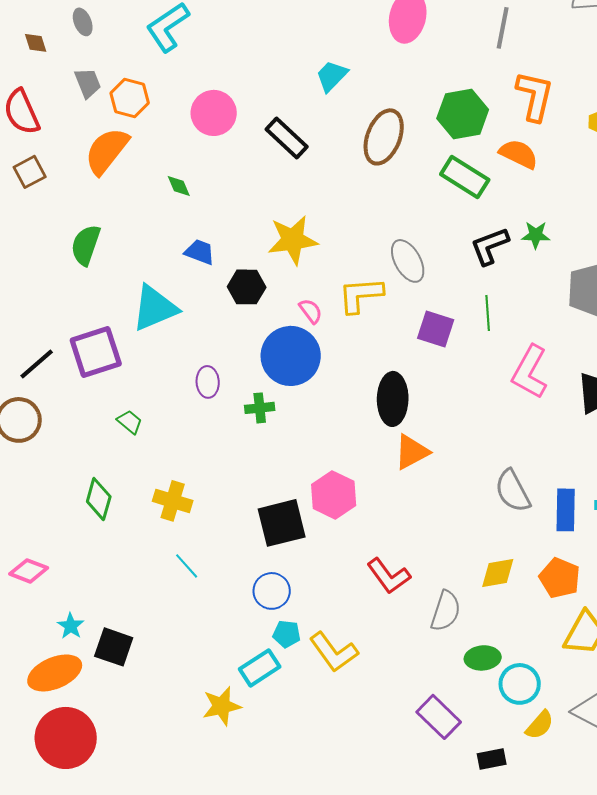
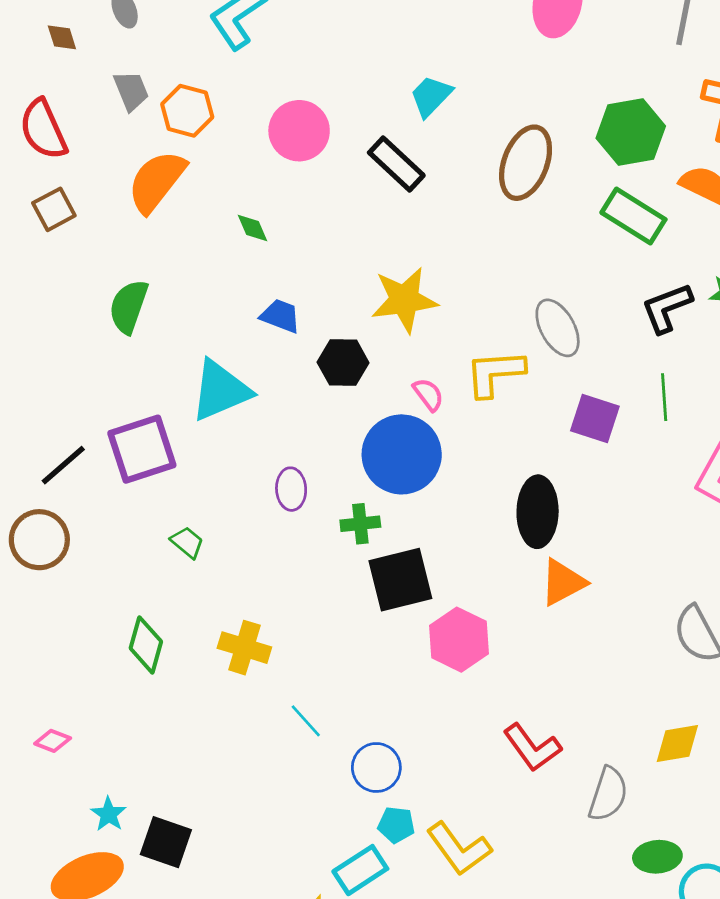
cyan trapezoid: (332, 76) -> (431, 96), moved
black square: (282, 523) -> (400, 580), moved
cyan line: (187, 566) -> (306, 721), moved
pink diamond: (29, 571) -> (53, 741), size x0.7

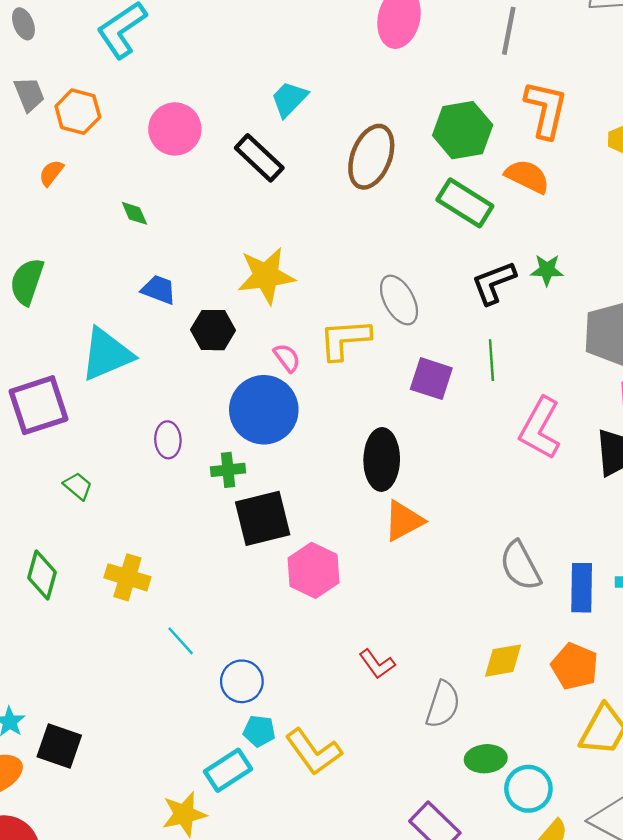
orange semicircle: (157, 181) -> (51, 173), size x0.5
red L-shape: (532, 748) -> (377, 664), size x0.7

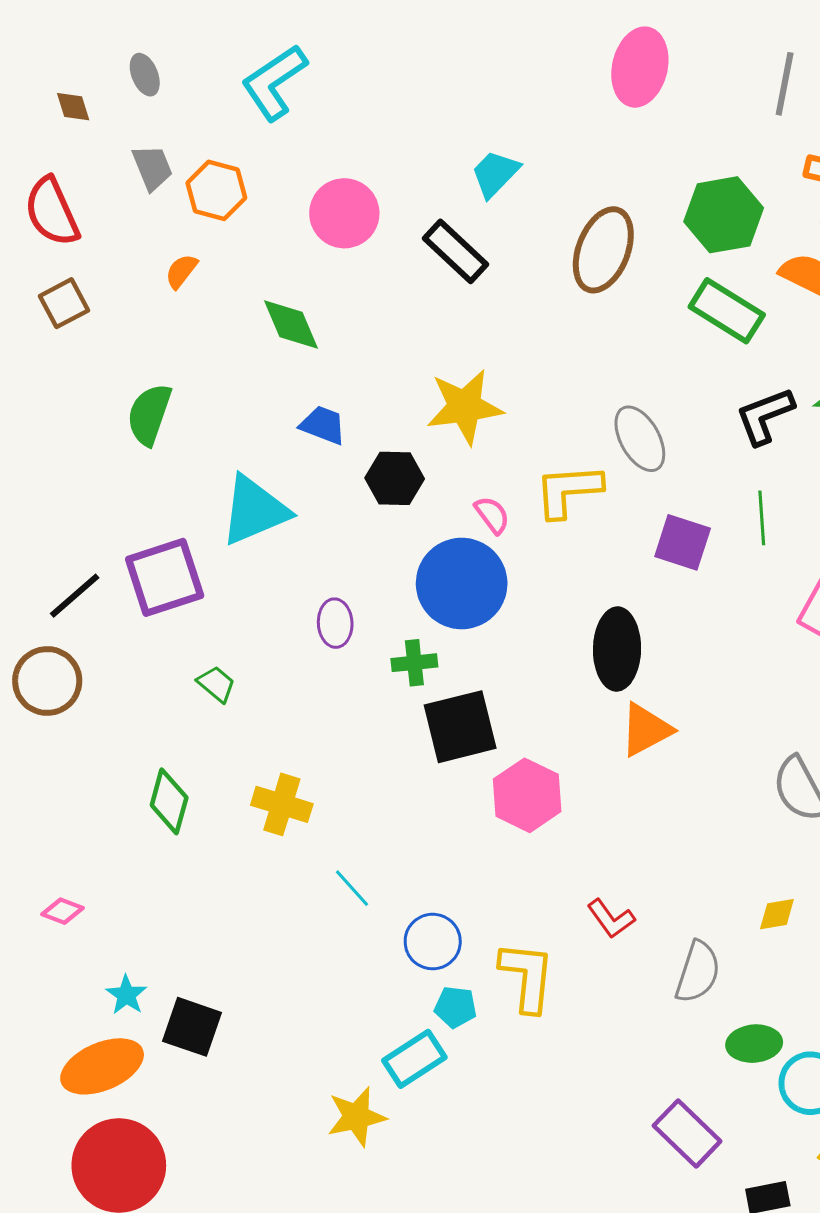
green diamond: (134, 213) -> (291, 325), size x1.6
yellow diamond: (503, 661) -> (777, 914), size x0.7
yellow L-shape: (313, 752) -> (527, 977), moved, turned -138

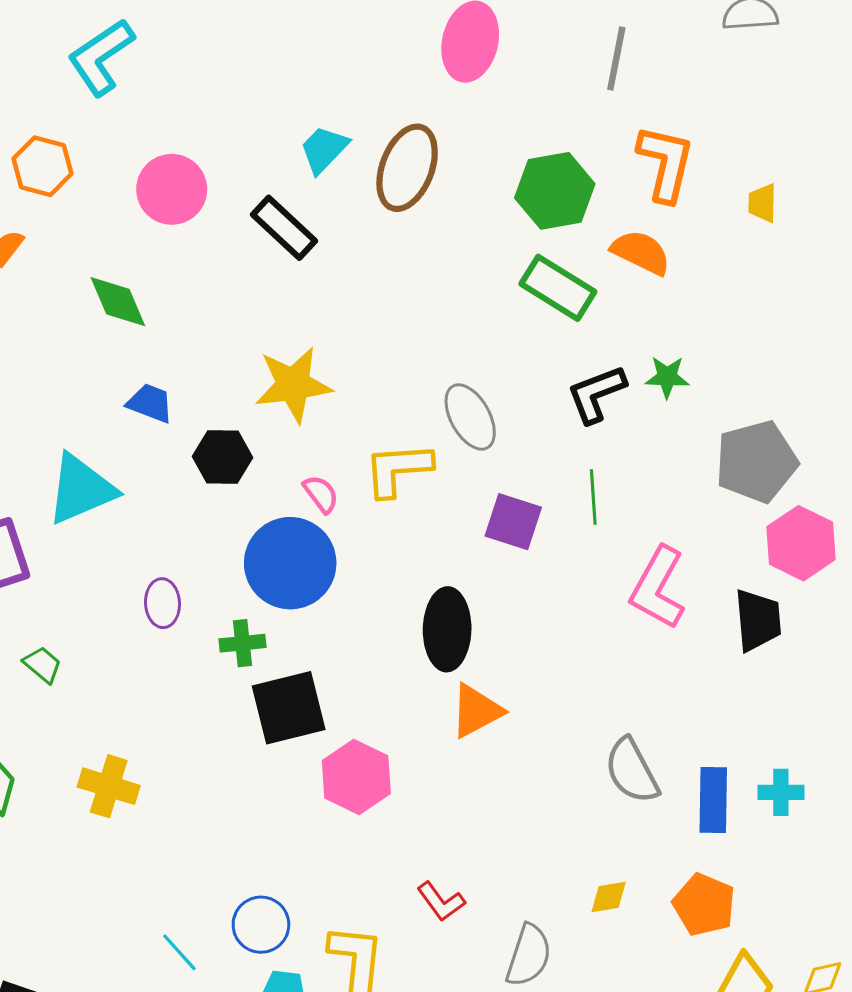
brown ellipse: (603, 250) -> (407, 168), moved
cyan line: (352, 888) -> (179, 952), moved

